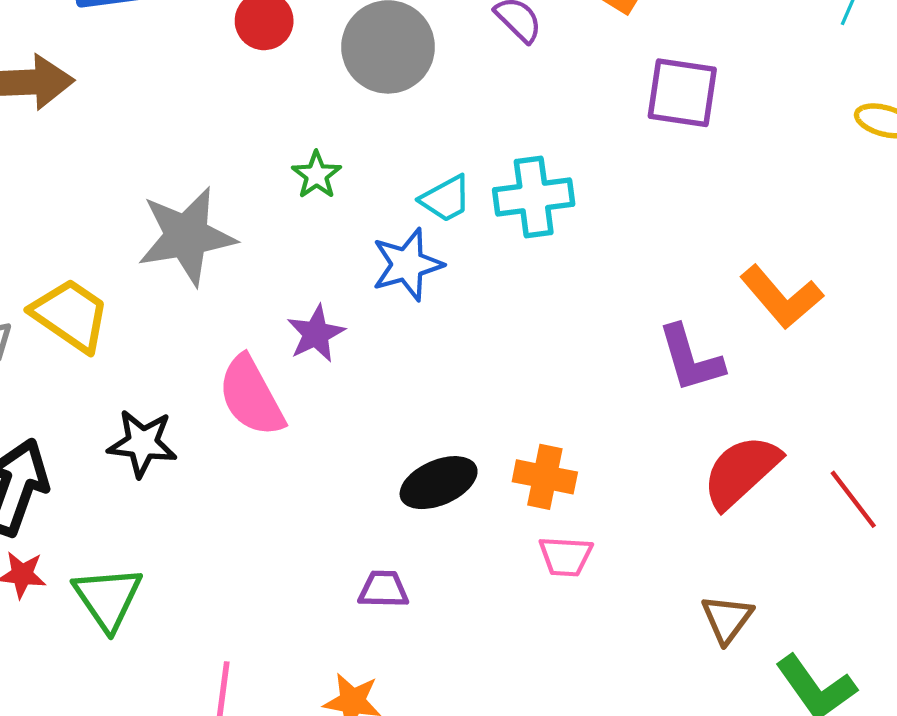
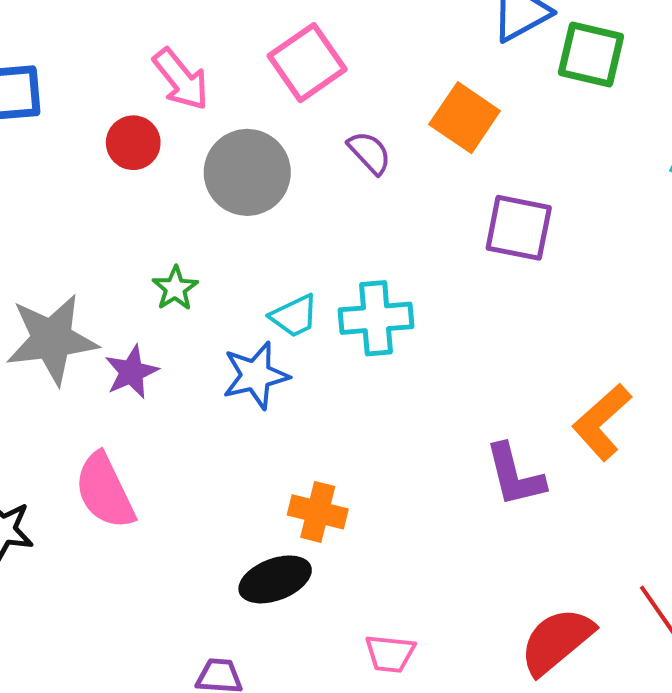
orange L-shape: (781, 297) -> (602, 422), turned 86
purple star: (316, 334) -> (131, 372), moved
red semicircle: (741, 472) -> (557, 641), moved
orange cross: (545, 477) -> (318, 512), moved

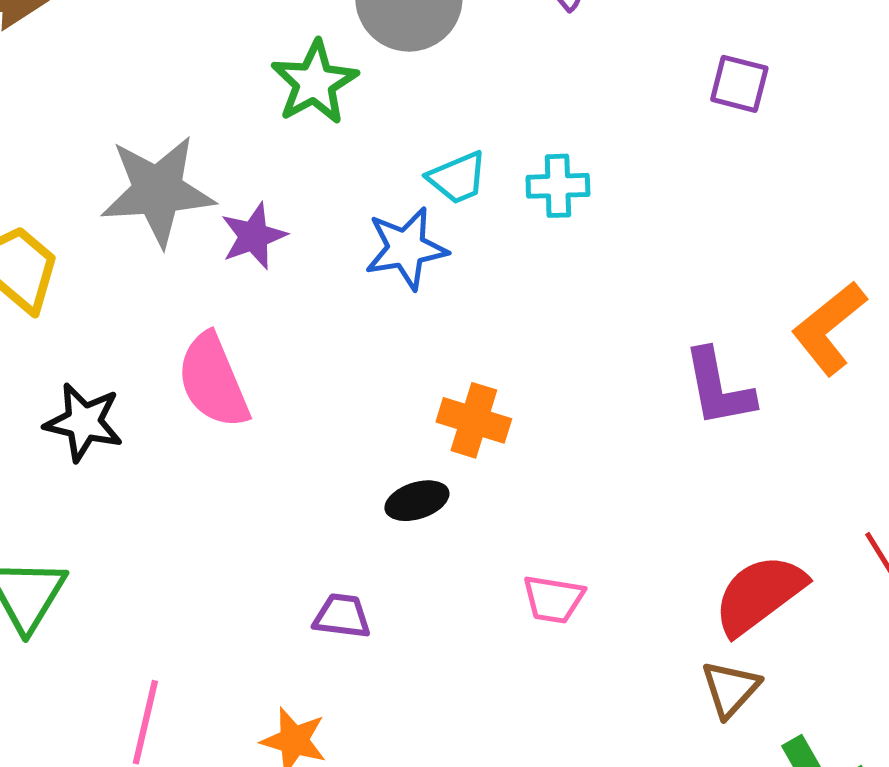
purple square: (519, 228) -> (739, 84), size x0.7
green star: (175, 288) -> (314, 82), moved, size x1.5
cyan cross: (376, 318) -> (558, 186), size x0.7
black ellipse: (275, 579) -> (417, 501), size x0.7

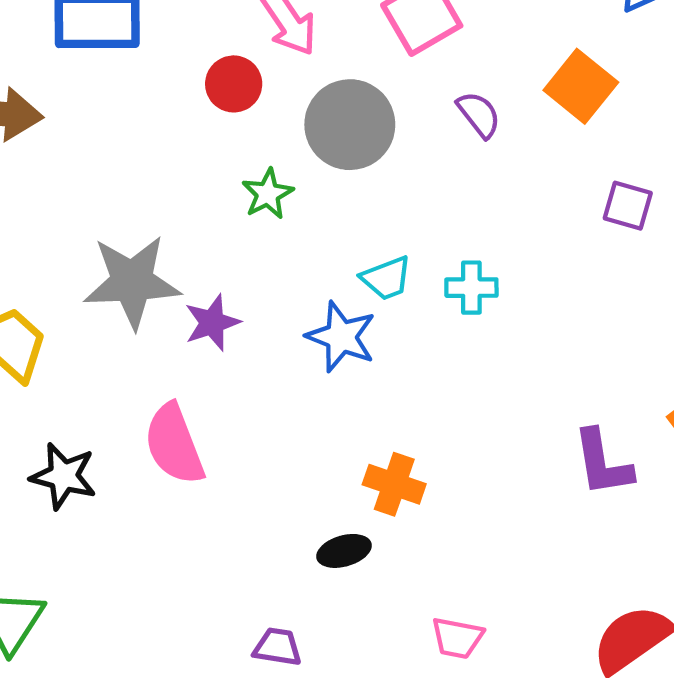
green star: (314, 82) -> (268, 194), size x0.7
blue star: (406, 248) -> (341, 337), turned 30

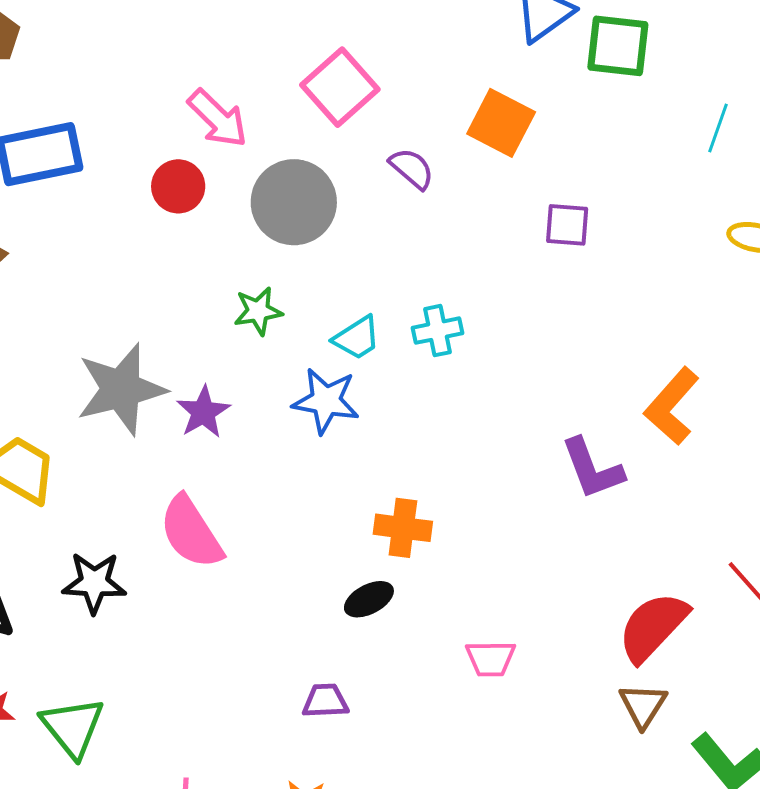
green star: (268, 194) -> (258, 311), moved, turned 30

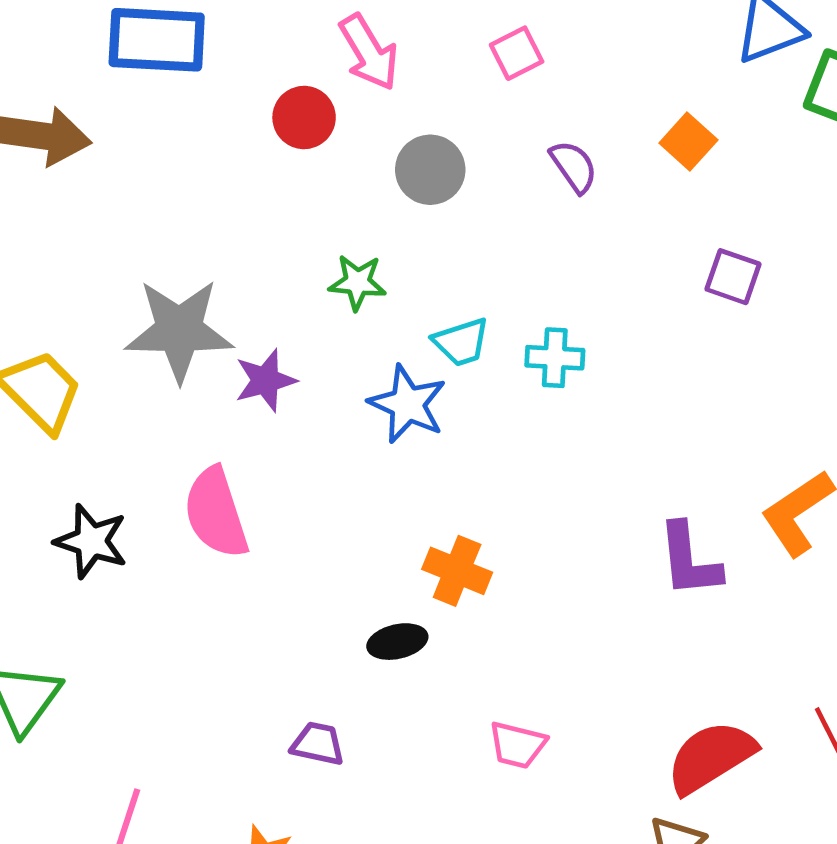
pink square: (340, 87) -> (517, 53), size x0.6
orange square: (501, 123) -> (688, 141), size x0.7
gray circle: (294, 202) -> (430, 170), size x0.7

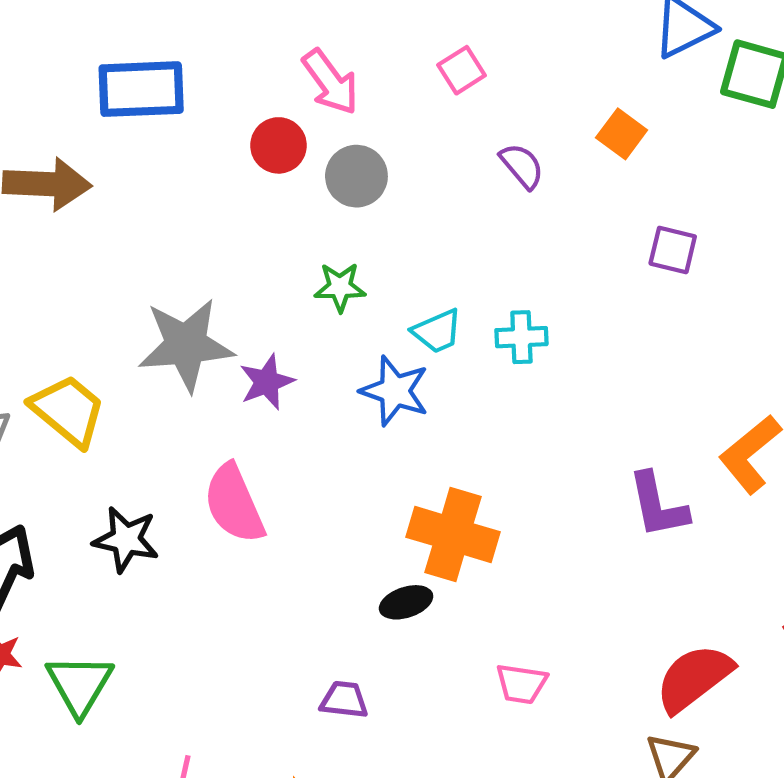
gray circle: (430, 170) -> (356, 176), moved
orange cross: (457, 571) -> (453, 535), size x1.5

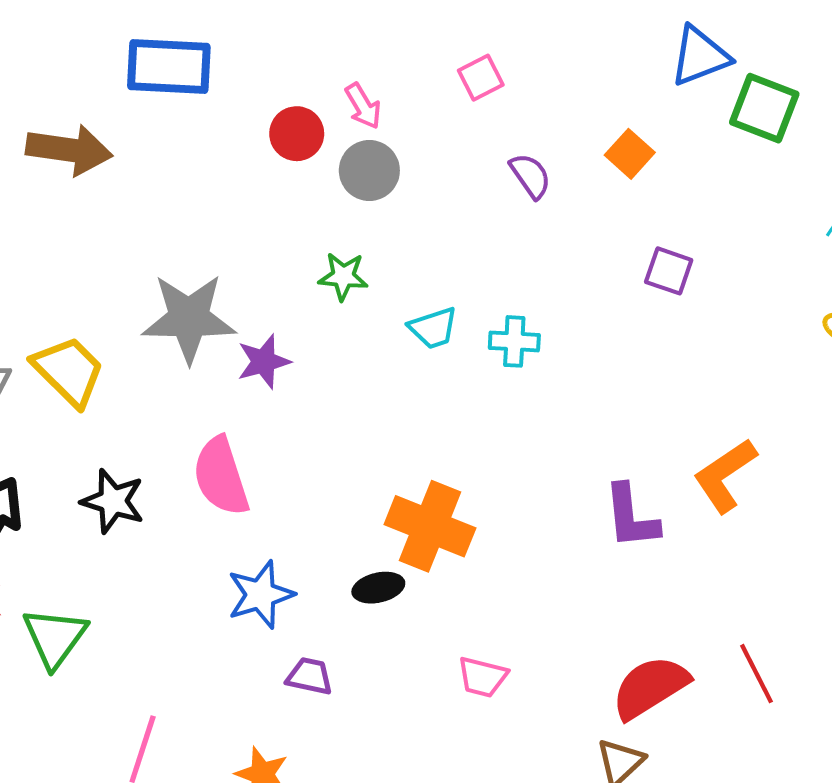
pink arrow: (330, 82) -> (363, 106), moved, size x0.7
blue star: (395, 391) -> (261, 595), moved, turned 30

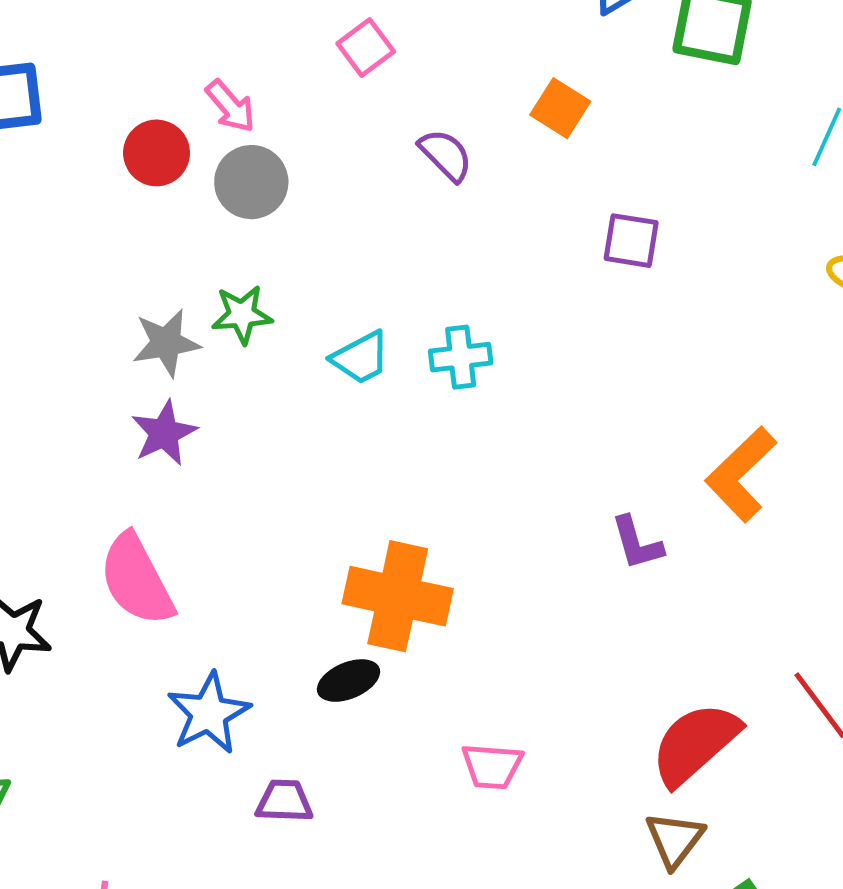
gray star: (189, 318) -> (166, 343), moved, size x0.6
purple L-shape: (631, 517) -> (637, 543), size x0.7

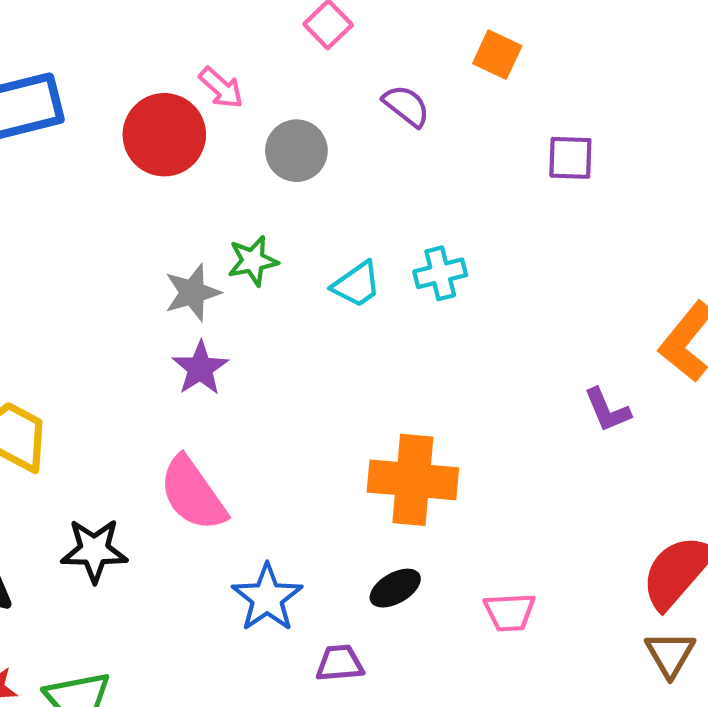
red circle: (157, 153) -> (164, 135), size x1.5
gray circle: (251, 182) -> (296, 151), moved
black ellipse: (348, 681) -> (395, 588), moved

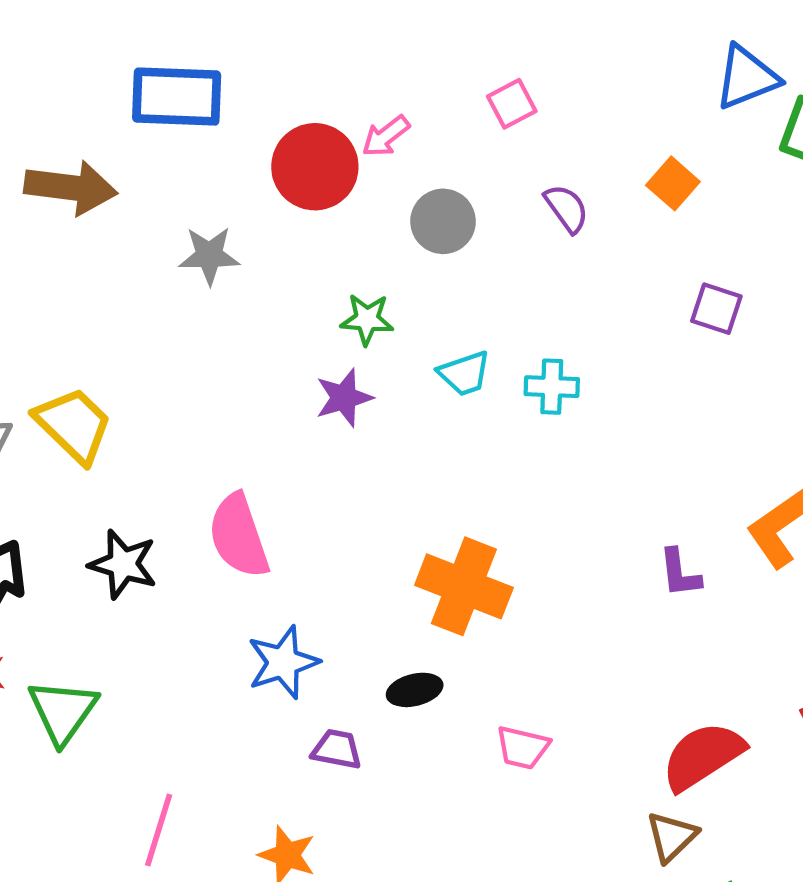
pink arrow: (221, 88) -> (386, 136), turned 84
gray star: (192, 293) -> (209, 256), moved
purple star: (200, 368) -> (344, 398), moved

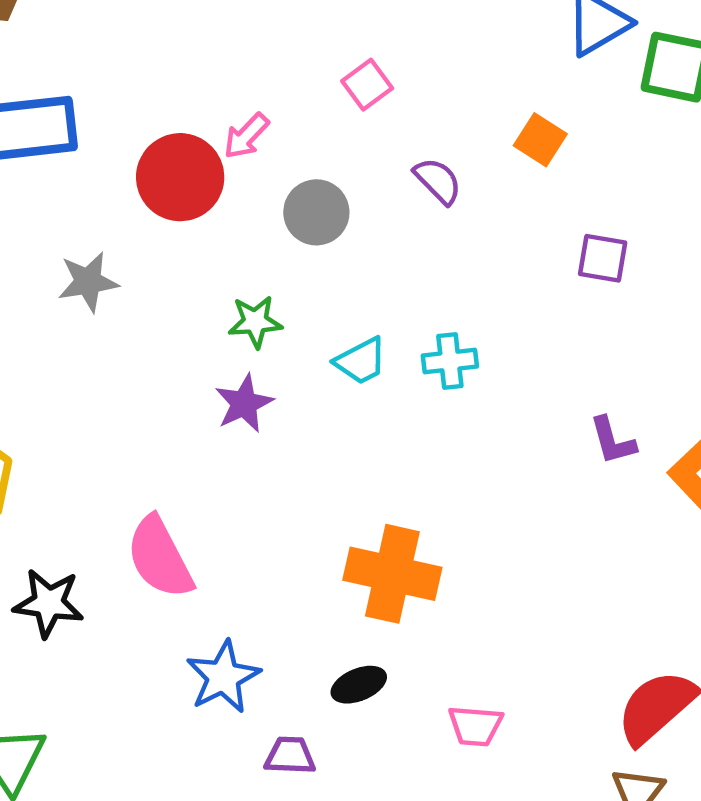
purple L-shape: (680, 573) -> (613, 441), moved

